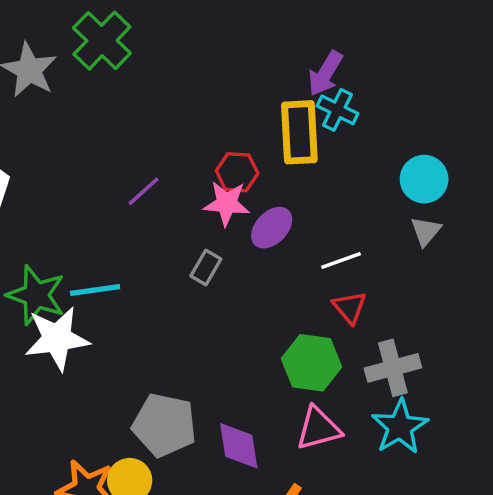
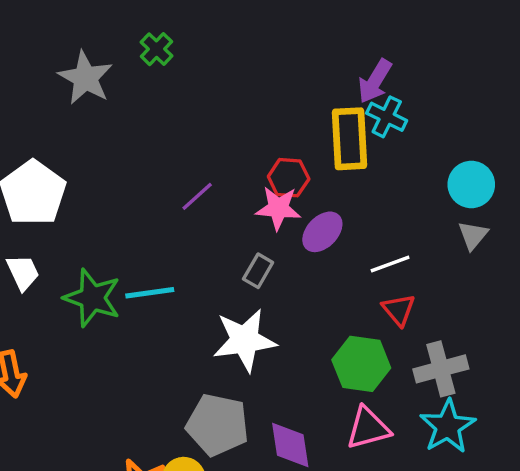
green cross: (102, 41) -> (157, 49), size x0.6
white star: (57, 338) -> (245, 340), moved

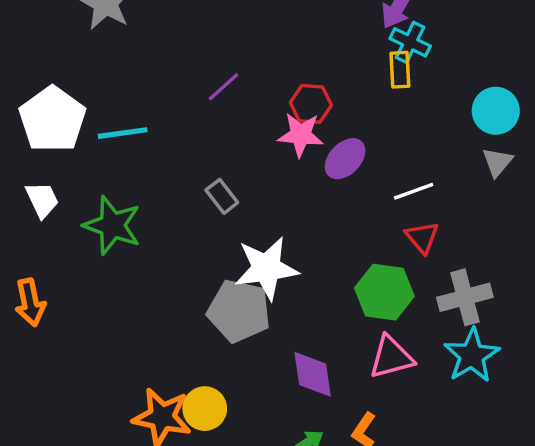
yellow rectangle: (349, 139) -> (400, 70), moved, size x0.6
purple line: (197, 196) -> (224, 87), moved
gray rectangle: (258, 271) -> (222, 196), moved, turned -68
cyan line: (150, 293) -> (123, 133), moved
gray pentagon: (217, 425) -> (239, 311), moved

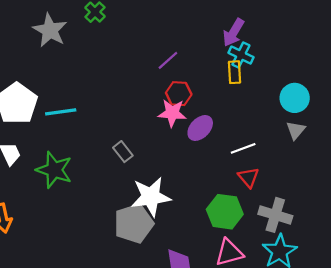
purple line: (224, 87) -> (168, 60), moved
gray cross: (465, 297) -> (275, 215), turned 32
gray pentagon: (239, 311) -> (134, 224), turned -30

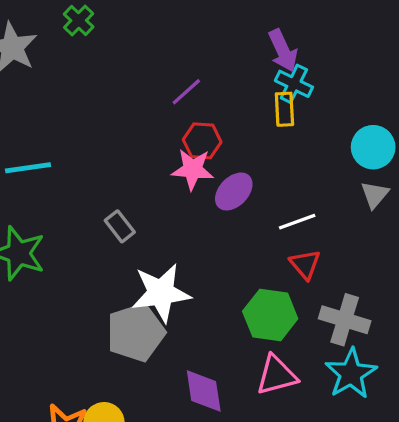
purple arrow: (233, 32) -> (283, 51), turned -56

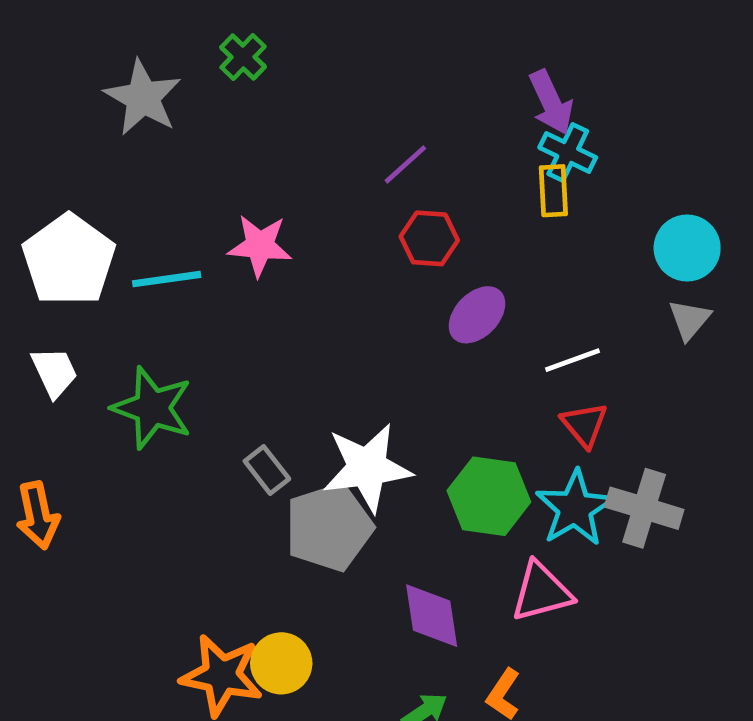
pink star: (193, 169) -> (260, 246), moved
gray rectangle: (120, 226) -> (267, 470), moved
green hexagon: (270, 315) -> (489, 496), moved
cyan star: (351, 374) -> (575, 508), moved

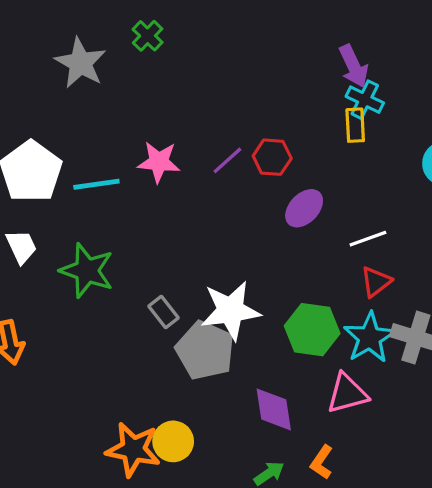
purple line: (405, 164) -> (227, 160), moved
red triangle: (584, 425) -> (376, 282), turned 32
gray pentagon: (329, 527) -> (205, 350), turned -30

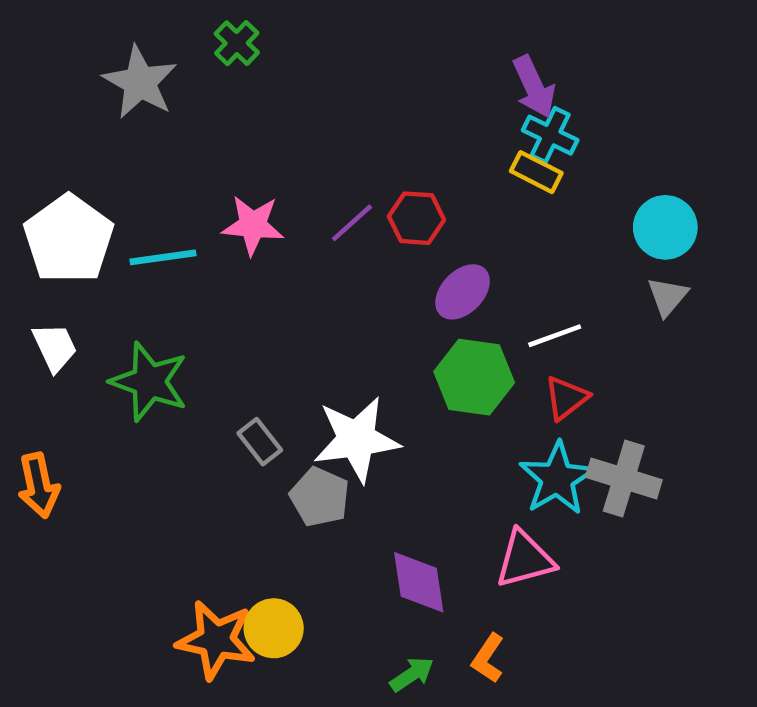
yellow rectangle: (355, 125) -> (536, 172), turned -60
green hexagon: (312, 330) -> (474, 377), moved
gray pentagon: (205, 350) -> (320, 497), size x0.7

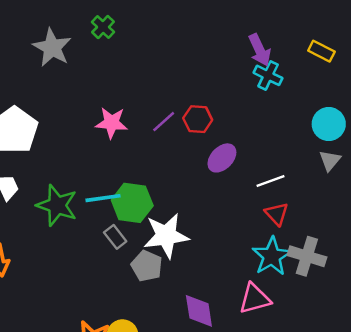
yellow rectangle: (536, 172) -> (321, 51), moved
cyan line: (163, 257) -> (103, 198), moved
green hexagon: (474, 377) -> (132, 203), moved
red triangle: (566, 398) -> (277, 214), turned -35

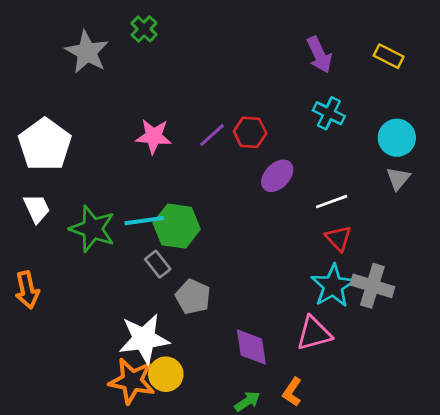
cyan cross: (268, 75) -> (329, 113), moved
white star: (166, 236) -> (144, 339), moved

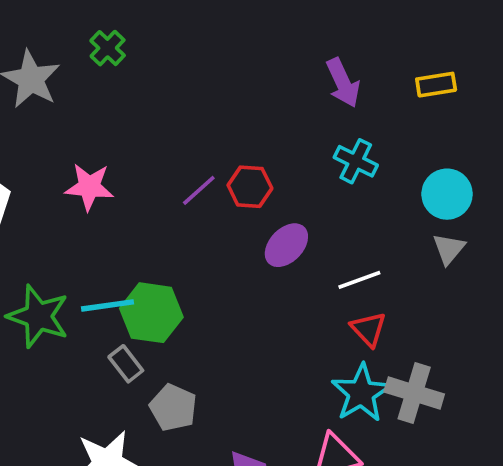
yellow rectangle: (389, 56) -> (436, 85), turned -36
pink star: (154, 136) -> (89, 187), moved

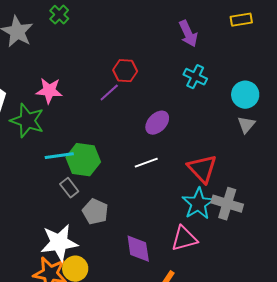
yellow rectangle: (436, 85) -> (241, 20), moved
red hexagon: (250, 187) -> (125, 71), moved
white line: (359, 280) -> (146, 163), moved
green star: (38, 316) -> (27, 121), moved
red triangle: (369, 329) -> (202, 169), size x1.5

